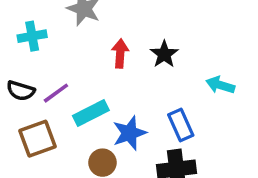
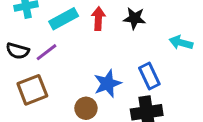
black star: (164, 54) -> (134, 18), turned -30
cyan rectangle: (91, 113) -> (64, 19), moved

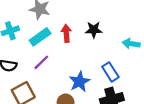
purple line: (47, 52) -> (41, 62), moved

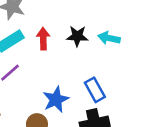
cyan arrow: (131, 44) -> (109, 38), moved

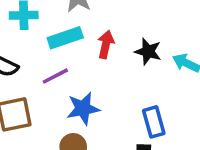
blue star: (56, 99) -> (83, 108), moved

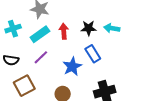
blue star: (83, 108) -> (72, 66), moved
blue rectangle: (154, 122) -> (93, 54), moved

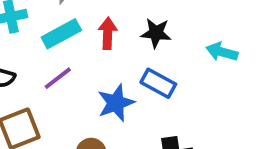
cyan arrow: (112, 28) -> (222, 52), moved
blue rectangle: (93, 54) -> (158, 83), turned -36

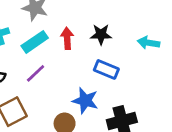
blue star: (116, 103) -> (85, 101), moved, turned -30

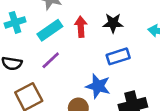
blue rectangle: (106, 69) -> (118, 56), turned -40

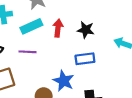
purple line: (51, 60) -> (27, 52), turned 36

